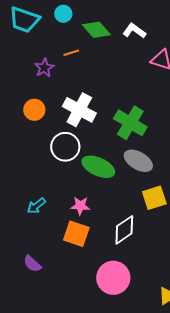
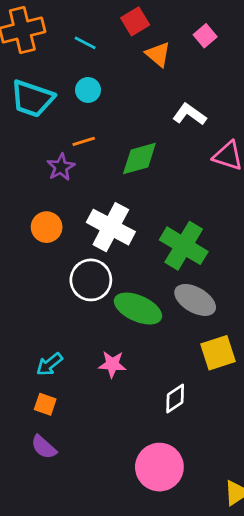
green diamond: (96, 30) -> (139, 159), moved, turned -64
orange line: (71, 53) -> (84, 141), moved
white diamond: (124, 230) -> (175, 399), size x0.7
orange square: (76, 234) -> (45, 404), moved, size x0.6

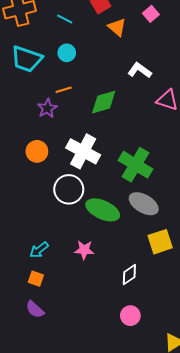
pink circle: (159, 467) -> (130, 316), moved, size x0.6

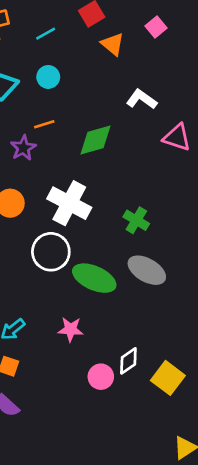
cyan line: (65, 19) -> (46, 34), turned -56
green cross: (135, 165) -> (136, 220), size x0.6
yellow square: (160, 242) -> (168, 378), moved, turned -35
pink circle: (130, 316) -> (101, 377), moved

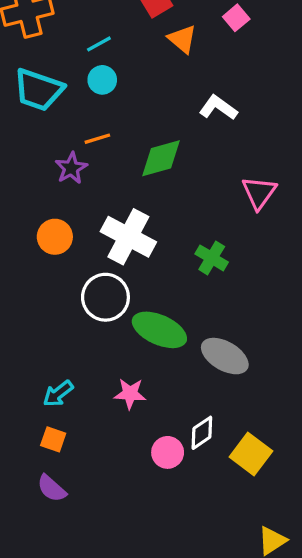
cyan line: (46, 34) -> (99, 44), moved
pink triangle: (177, 137) -> (259, 193), moved, turned 48
gray ellipse: (147, 270) -> (225, 356), moved

